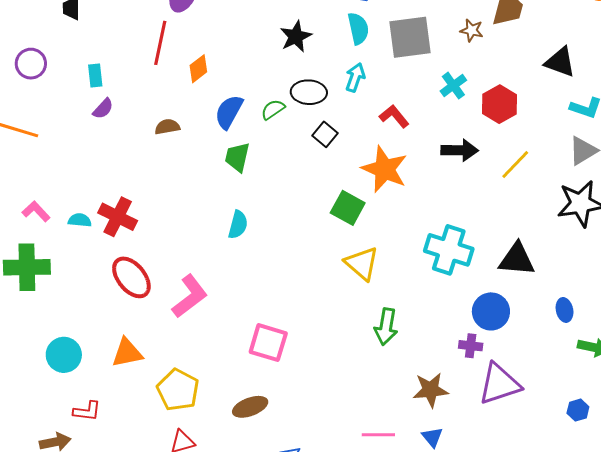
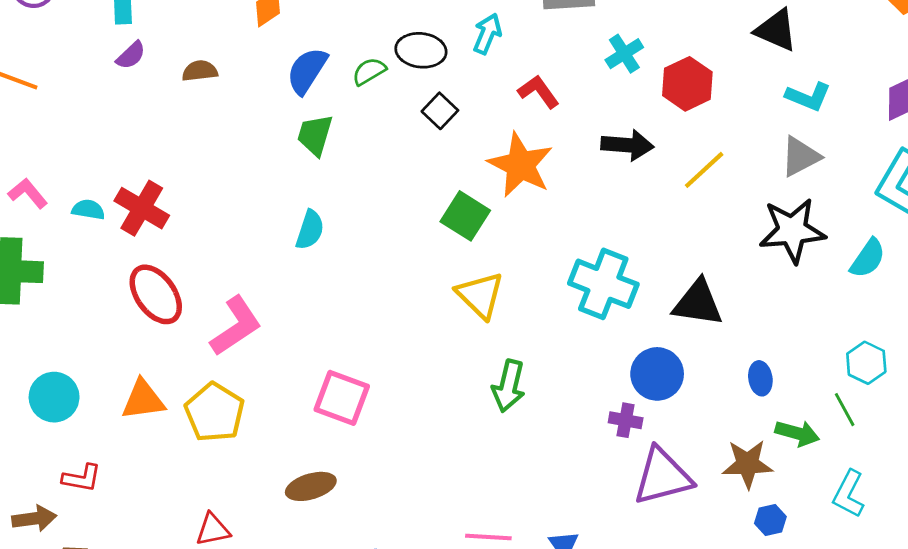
brown semicircle: (167, 127) -> (200, 71), moved
yellow pentagon: (178, 390) -> (215, 412), moved
brown star: (431, 390) -> (748, 464), moved

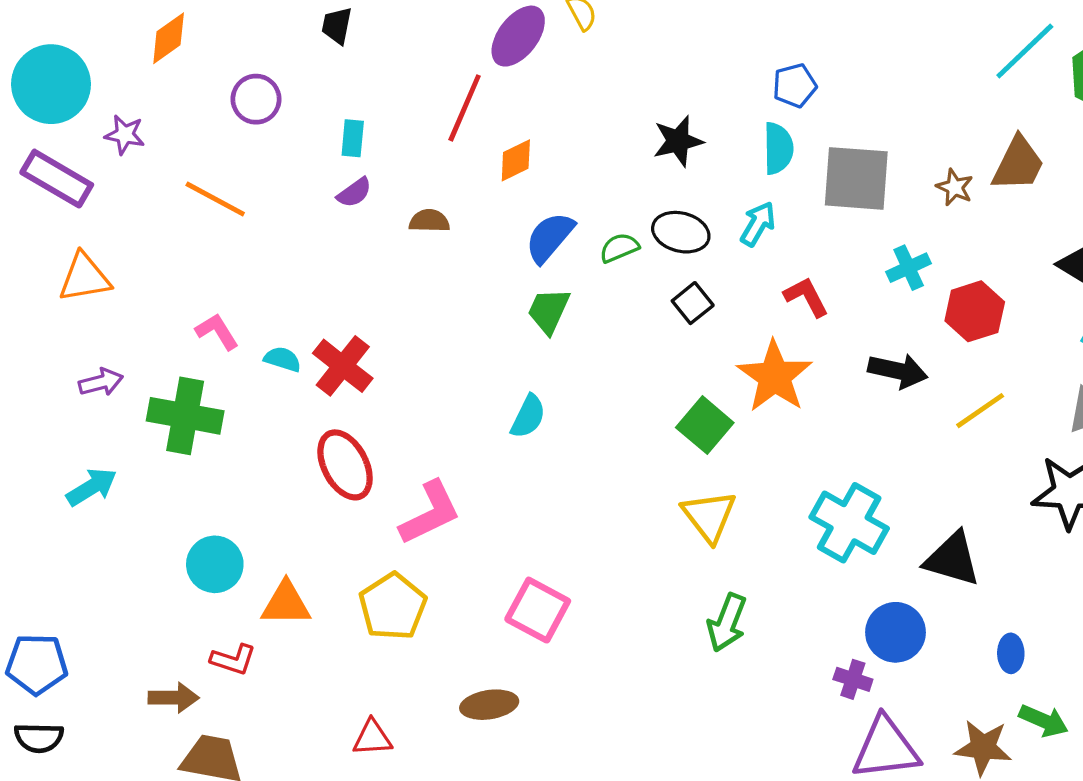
orange triangle: (143, 400) -> (286, 604), moved

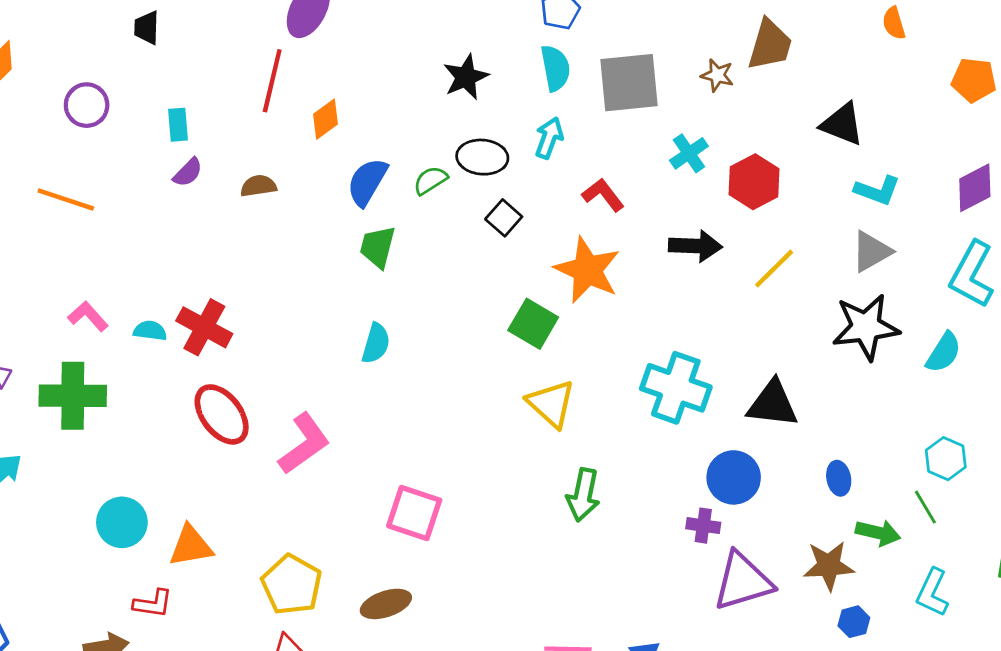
yellow pentagon: (393, 607) -> (292, 585), moved

